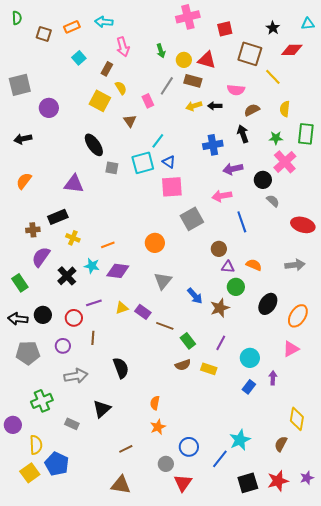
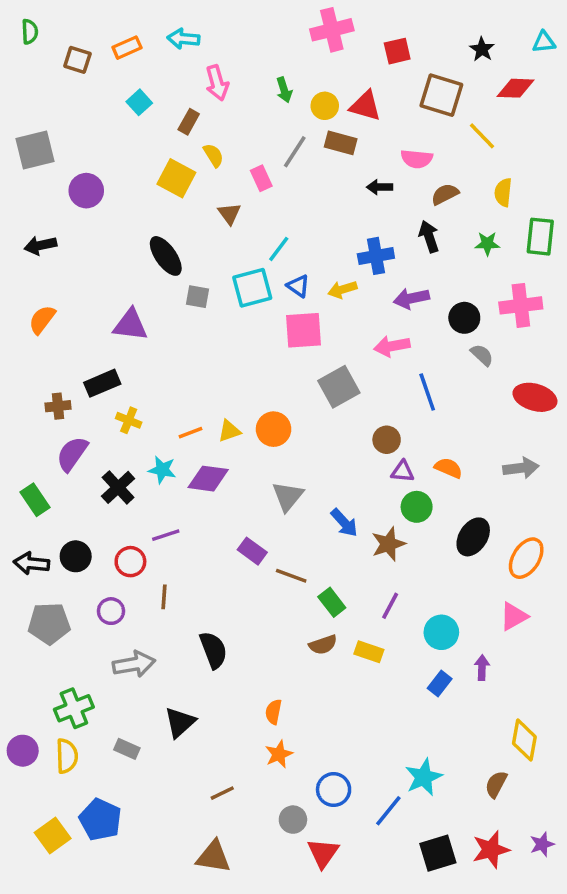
yellow arrow: (194, 106) -> (342, 290), moved
pink cross: (285, 162) -> (521, 305), moved, turned 35
yellow triangle: (122, 308) -> (229, 431), moved
yellow semicircle: (36, 445) -> (67, 756), moved

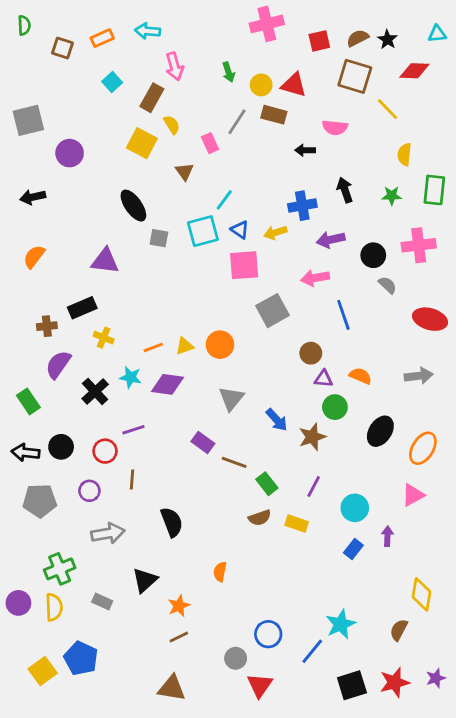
brown rectangle: (189, 122) -> (152, 98), size x1.4
brown semicircle: (445, 194) -> (358, 38), moved
orange star: (279, 754) -> (179, 606), moved

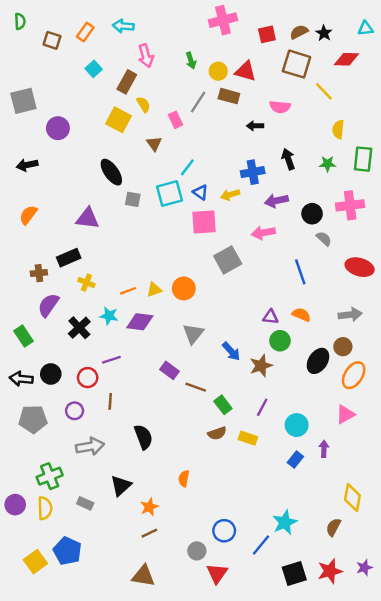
orange rectangle: (102, 38) -> (85, 32), turned -30
blue line: (343, 315) -> (300, 272), moved
brown circle: (311, 353) -> (343, 347), moved

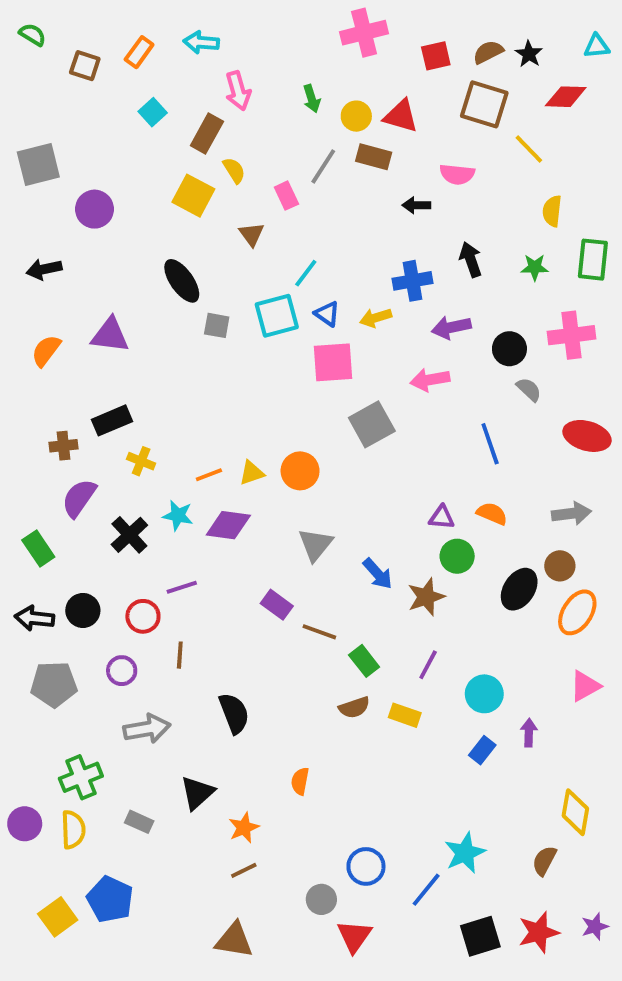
green semicircle: (20, 21) -> (32, 35), turned -56
purple triangle: (88, 218) -> (110, 335), moved
pink triangle: (345, 414) -> (585, 686), moved

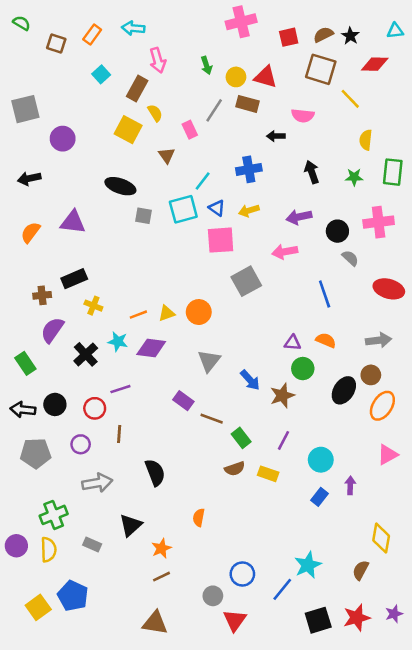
black ellipse: (182, 281) -> (120, 186), turned -36
blue cross: (413, 281) -> (249, 169), moved

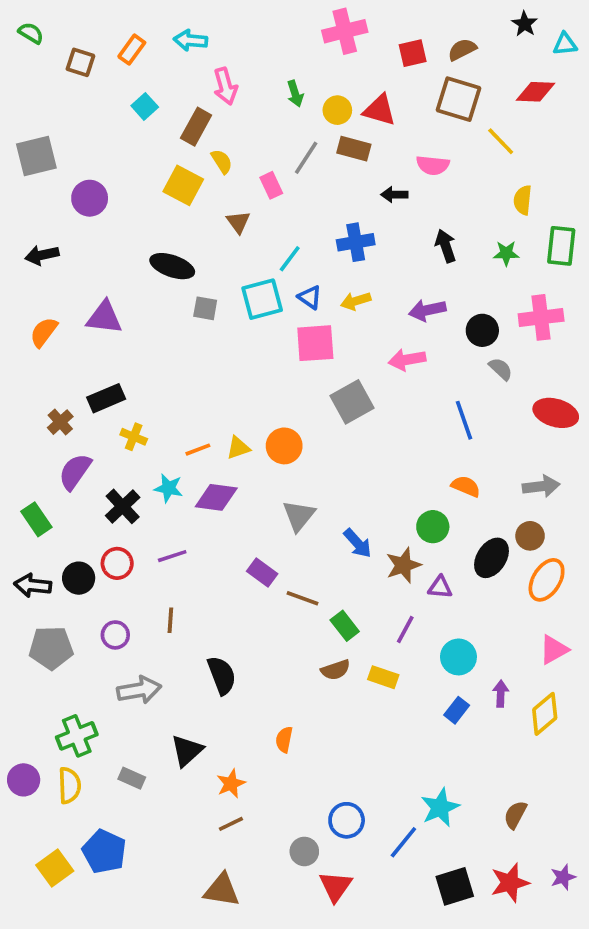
black star: (350, 36) -> (525, 24), moved
brown cross: (42, 295) -> (60, 422), turned -36
purple triangle: (292, 343) -> (440, 587), moved
red circle: (95, 408) -> (117, 563), moved
yellow diamond: (381, 538) -> (545, 714), moved, turned 40

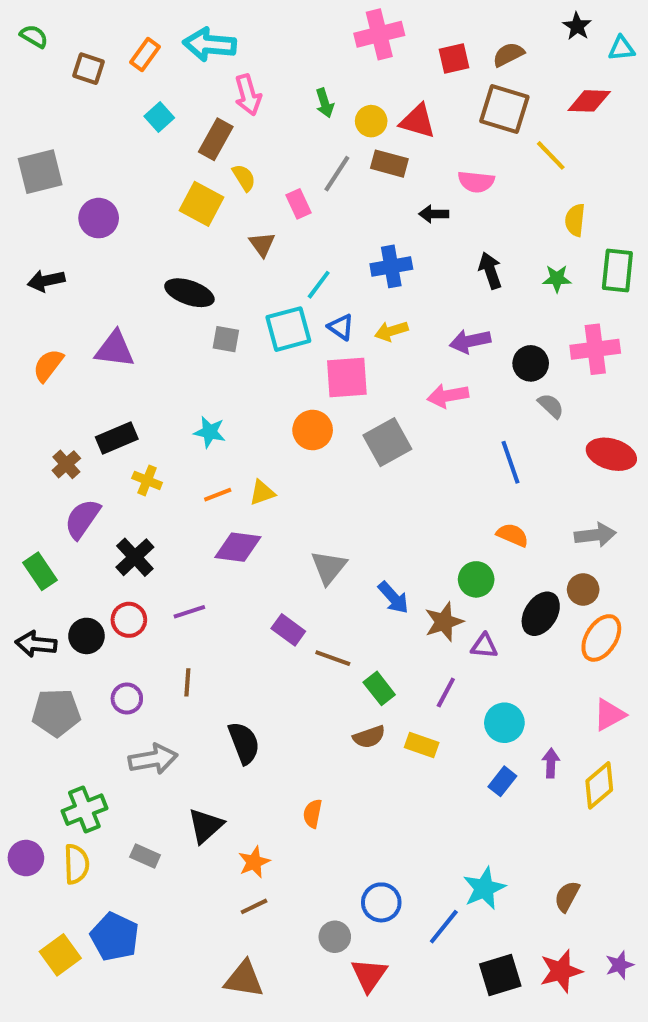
cyan arrow: (191, 40) -> (210, 44), size x1.4
orange circle: (284, 446) -> (313, 430), moved
cyan star: (169, 488) -> (210, 432), moved

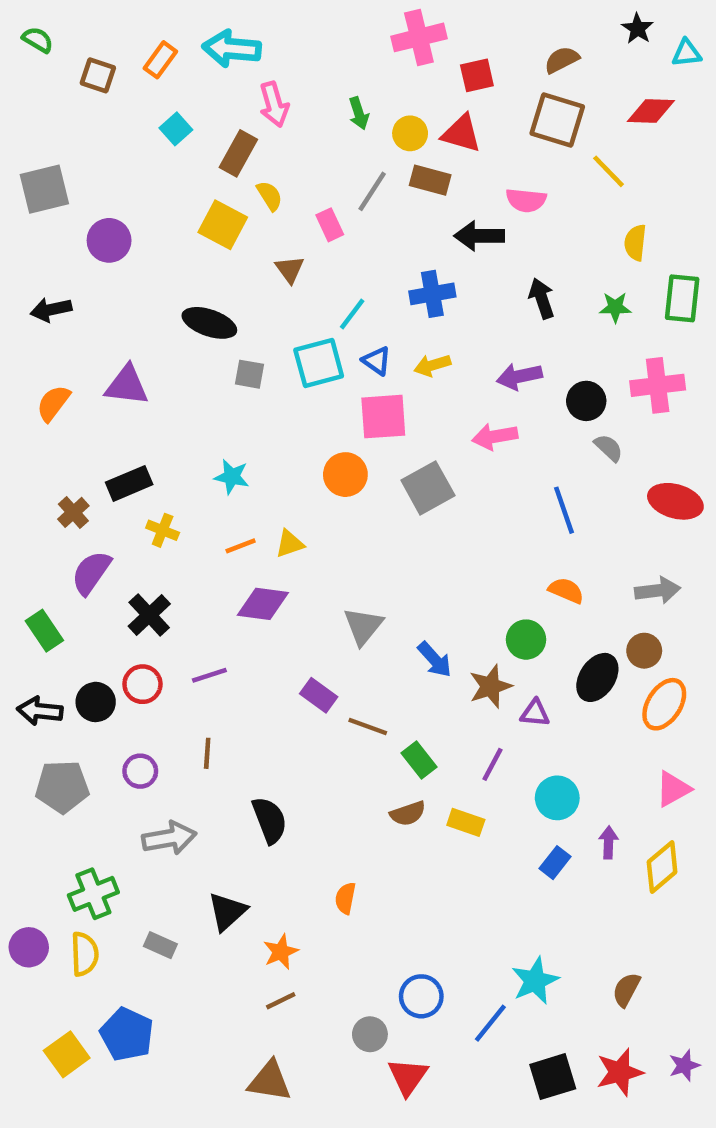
red square: (454, 59) -> (477, 75), moved
black arrow: (434, 214) -> (479, 236), size x1.5

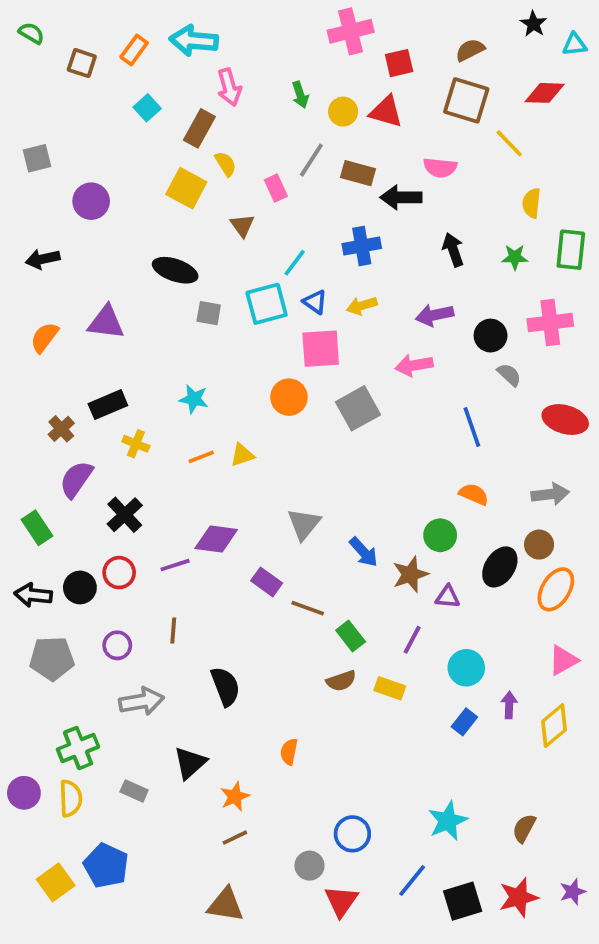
brown rectangle: (430, 180) -> (358, 173), moved
gray square: (44, 189) -> (37, 158), size x0.7
purple diamond: (263, 604) -> (216, 539), moved
blue line: (490, 1023) -> (412, 881), moved

